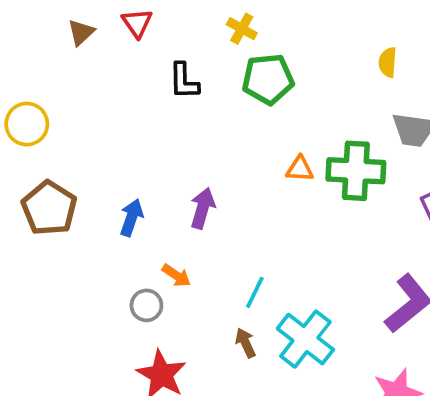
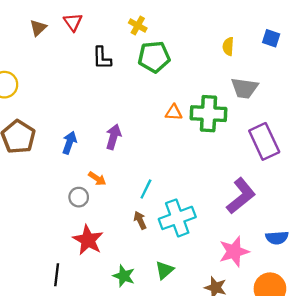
cyan cross: (305, 339) -> (177, 218), turned 32

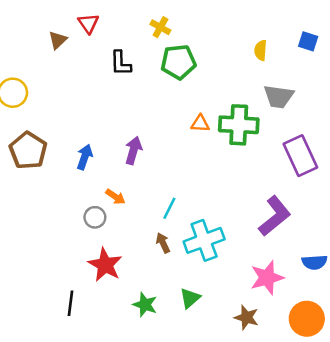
brown triangle: (38, 28) -> (58, 40), moved

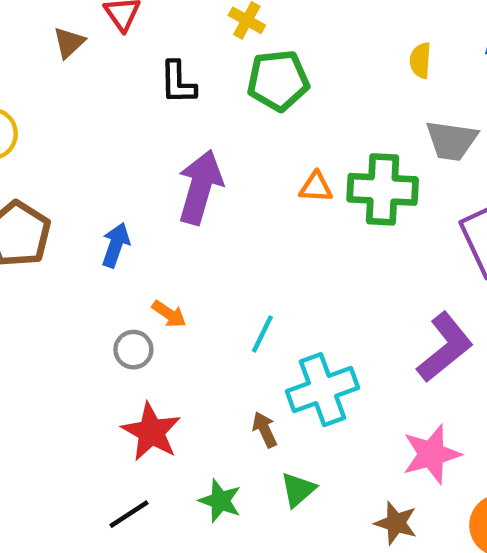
purple arrow: (133, 151) -> (200, 187), moved, size x1.5
brown arrow: (163, 243) -> (265, 430), moved
black line: (70, 303) -> (129, 514), moved, turned 50

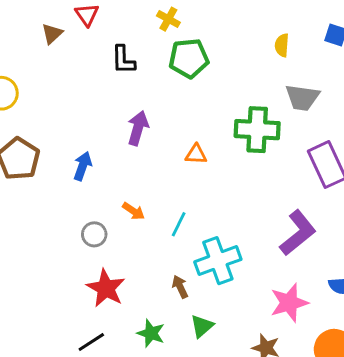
purple arrow: (200, 187) -> (138, 128), size x0.7
orange triangle: (316, 187) -> (196, 154), moved
orange arrow: (169, 314) -> (133, 211), moved

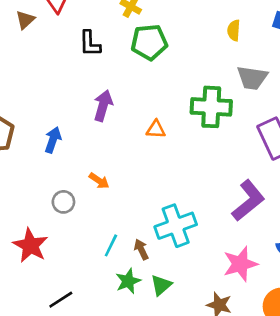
cyan line: (179, 224) -> (111, 245), moved
red star: (106, 288) -> (30, 245), moved
green star: (151, 333) -> (128, 281), moved, turned 30

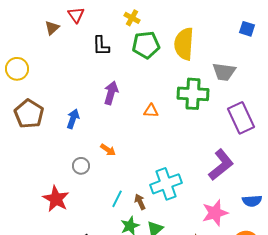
yellow semicircle: (234, 30) -> (184, 44), moved, size x2.0

